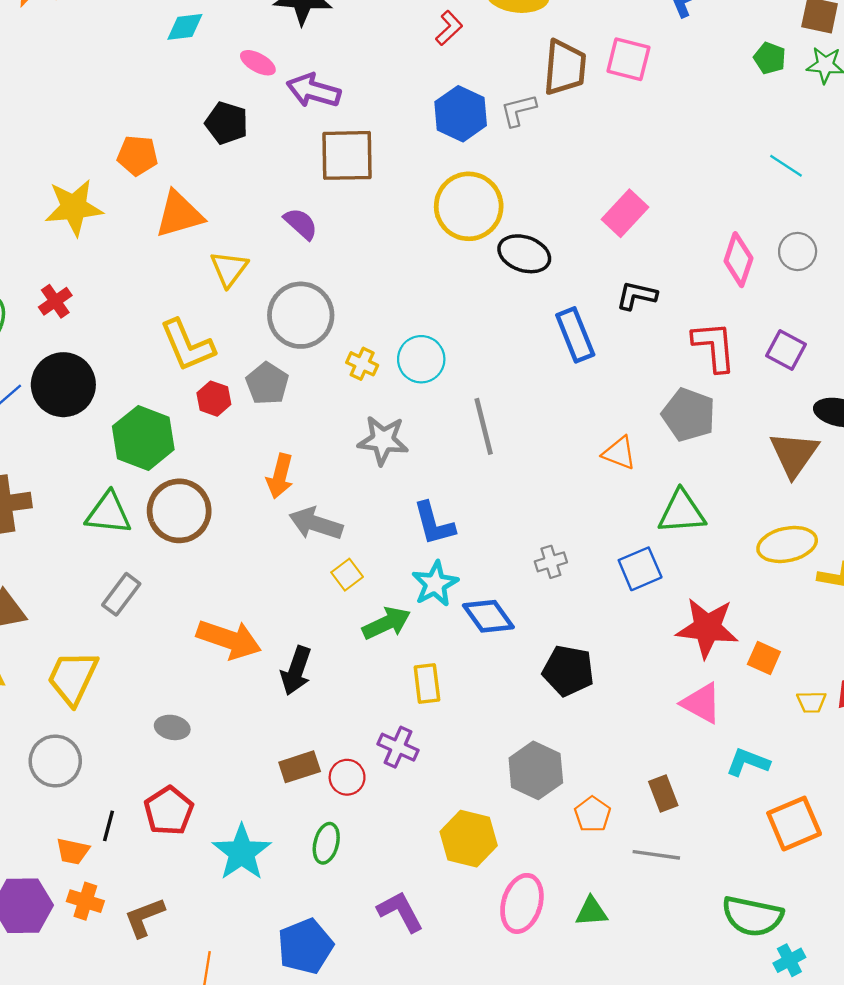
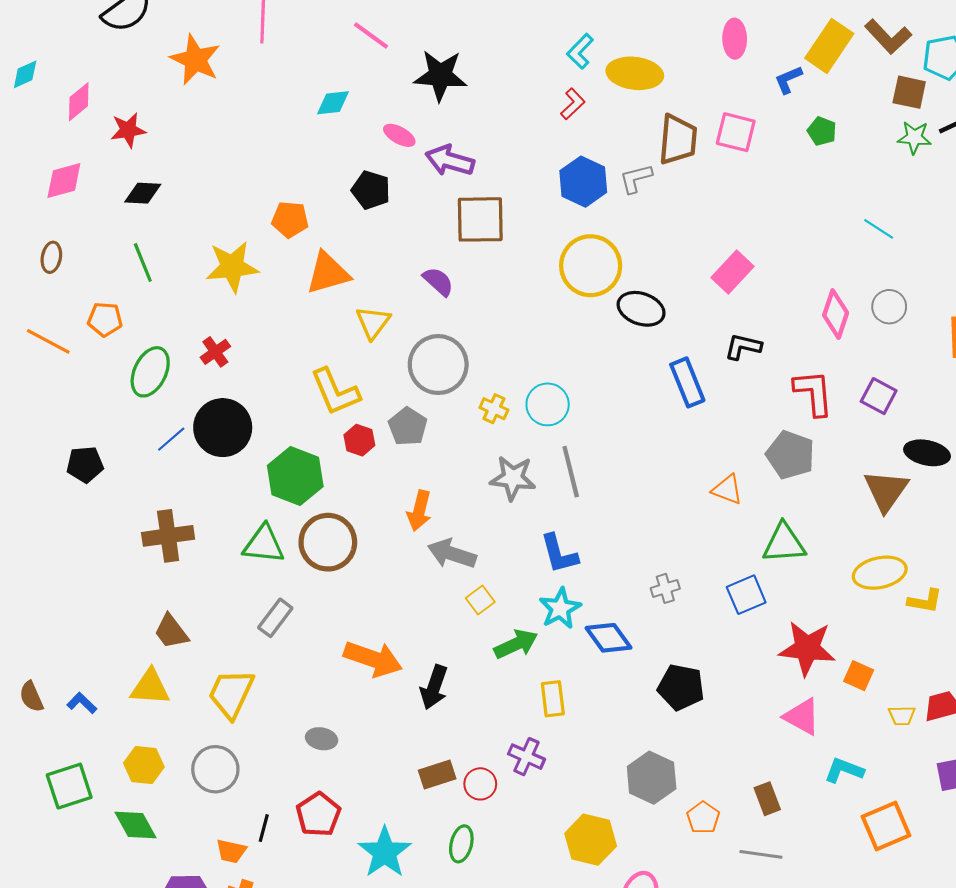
green pentagon: (770, 58) -> (822, 131), moved
gray line: (484, 426) -> (571, 472), moved

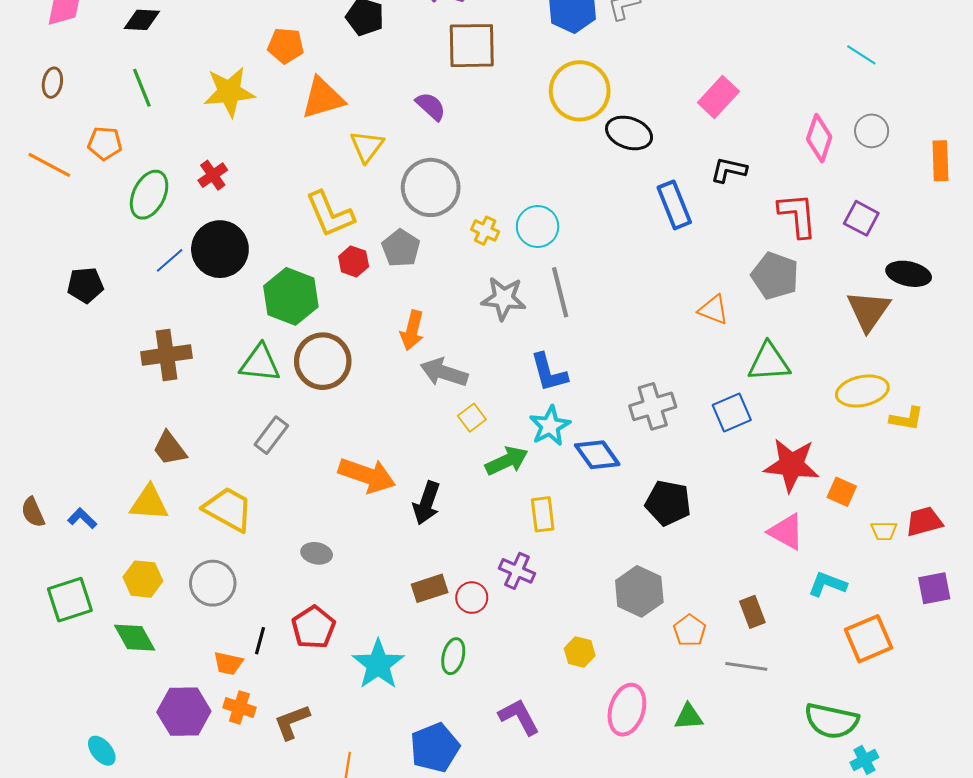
gray cross: (665, 588) -> (653, 406), size x1.6
yellow trapezoid: (231, 694) -> (228, 509), turned 94
yellow hexagon: (591, 840) -> (580, 652), size x0.6

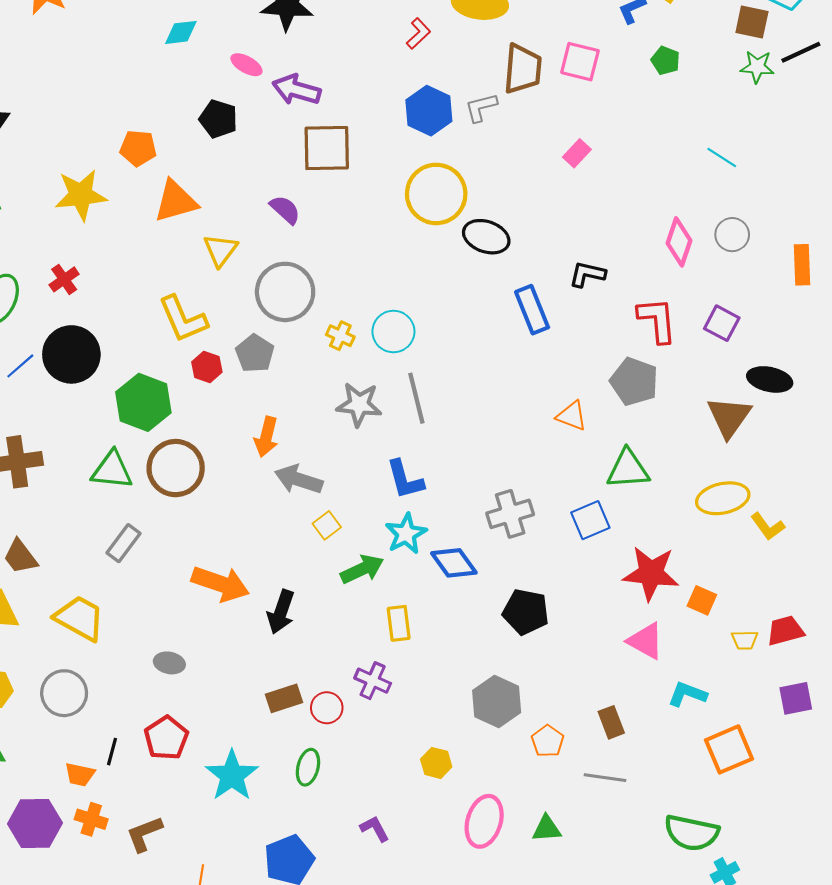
pink rectangle: (718, 97) -> (577, 153), moved, size x0.7
yellow L-shape: (907, 419) -> (768, 526), turned 44
purple L-shape: (519, 717) -> (375, 829), size x0.7

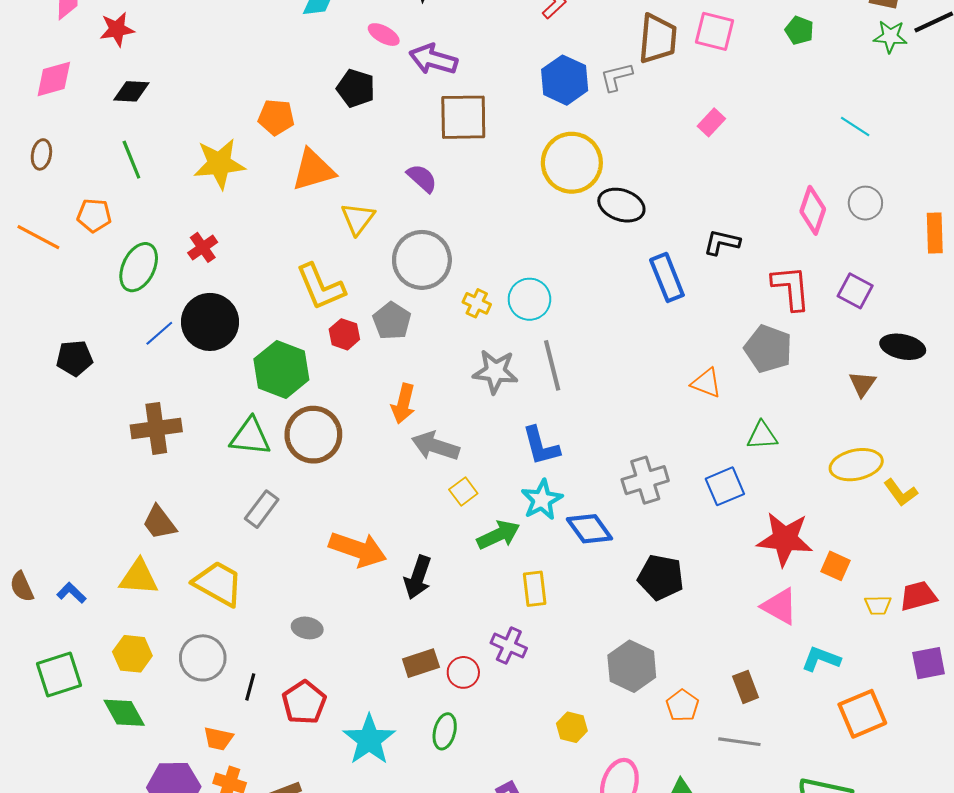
brown triangle: (729, 417) -> (862, 384), size x0.6
green triangle: (628, 469) -> (762, 436), size x0.7
black line: (112, 752) -> (250, 687), moved

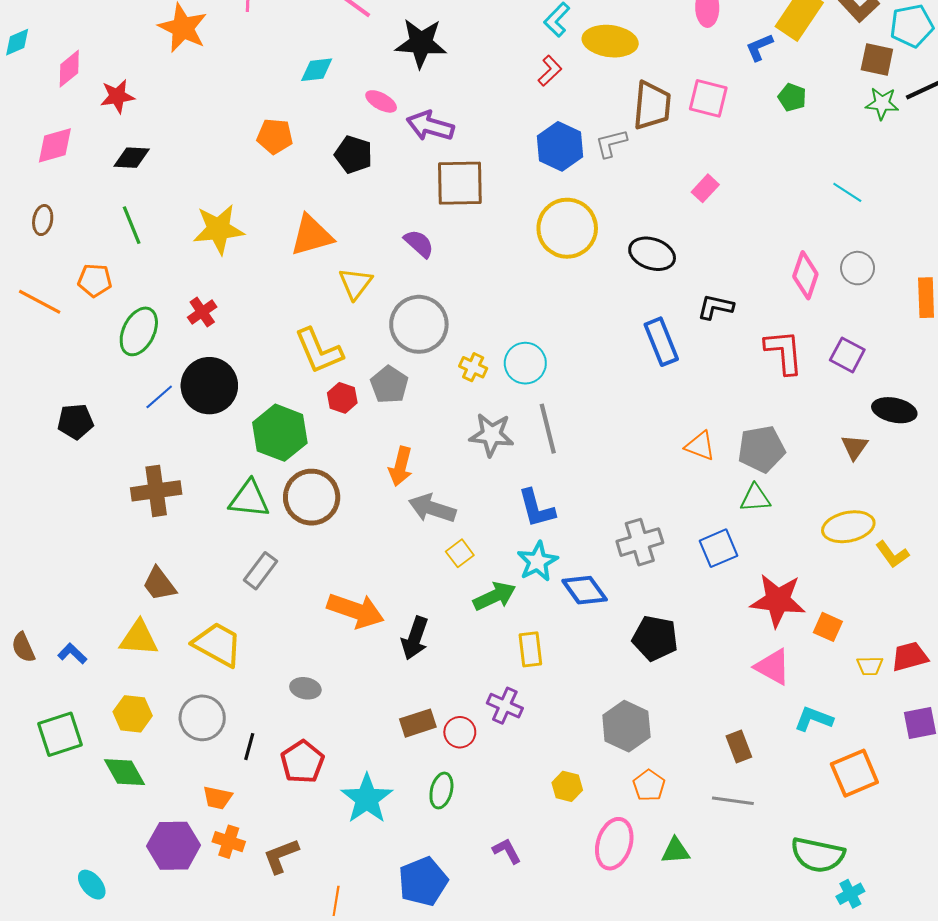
orange pentagon: (276, 117) -> (275, 136), moved
black ellipse: (621, 205) -> (652, 254), moved
gray pentagon: (768, 349) -> (761, 449), moved, turned -30
orange pentagon: (682, 706) -> (649, 785), moved

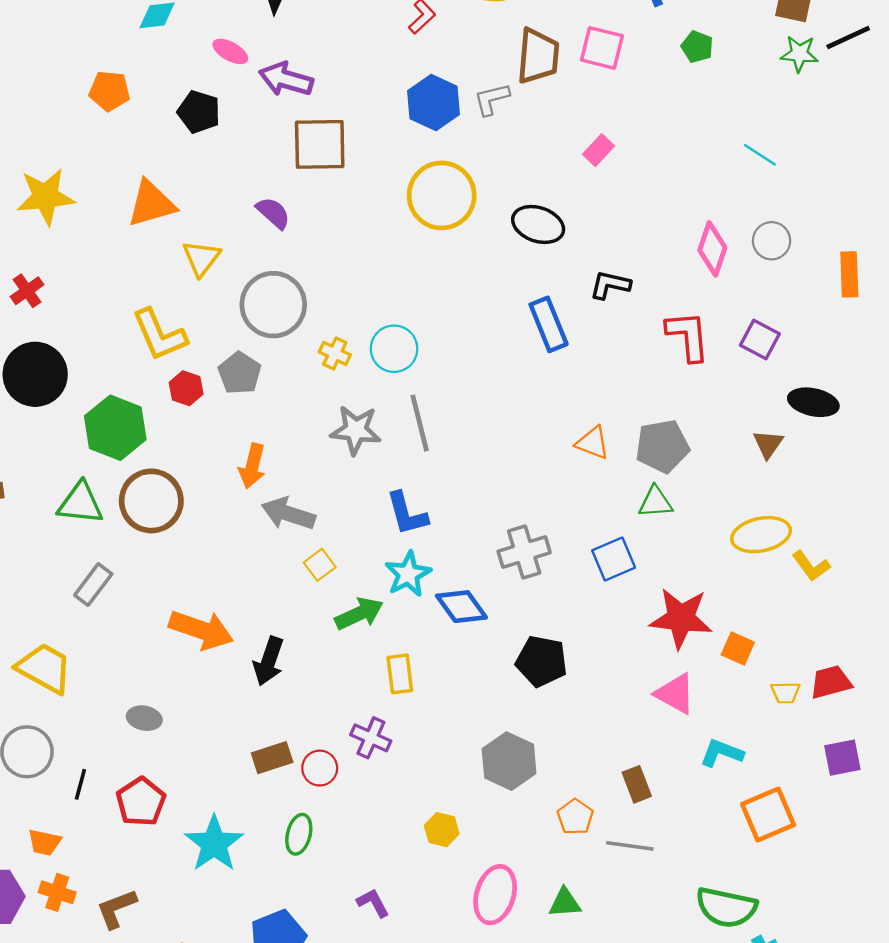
orange pentagon: (649, 785) -> (575, 817), moved

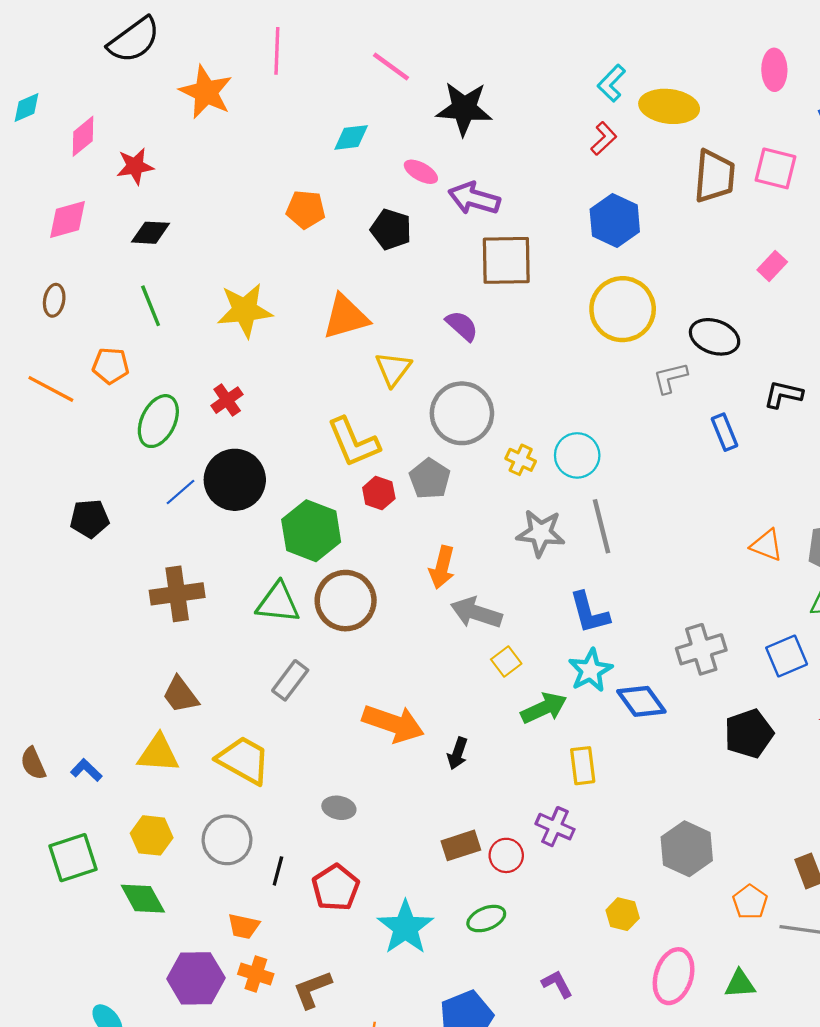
gray L-shape: (492, 99) -> (670, 378), moved
blue rectangle: (549, 324) -> (725, 432), size x0.7
black arrow: (269, 661) -> (457, 753), size x0.7
black pentagon: (542, 661) -> (749, 734), moved, turned -30
green ellipse: (299, 834) -> (486, 919), turned 54

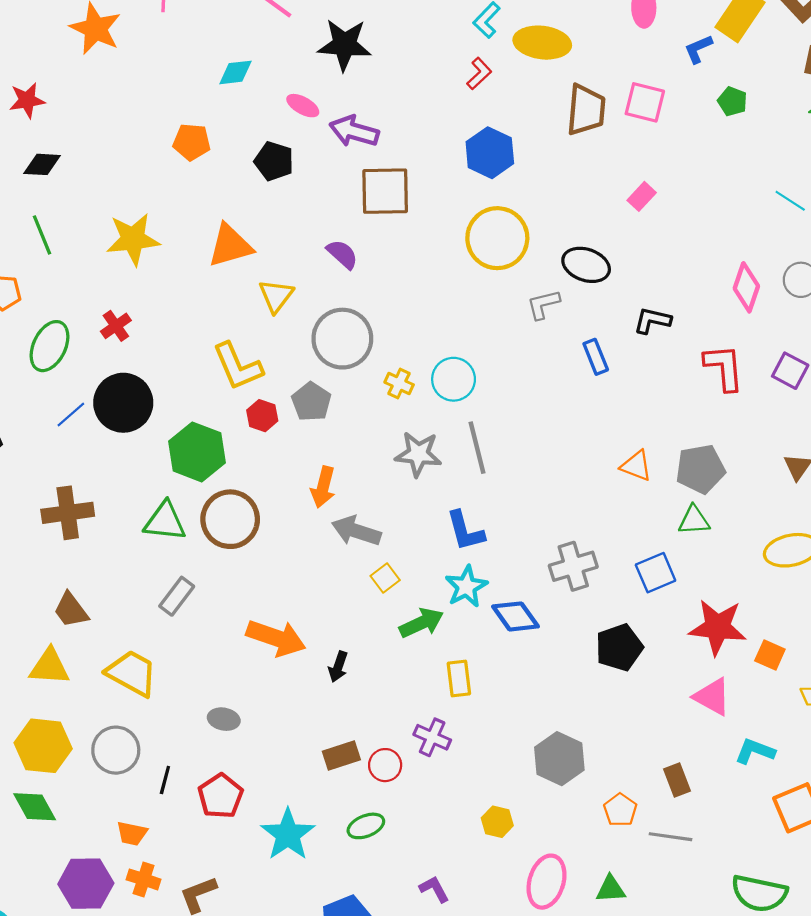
yellow hexagon: (152, 835) -> (43, 746), size x1.4

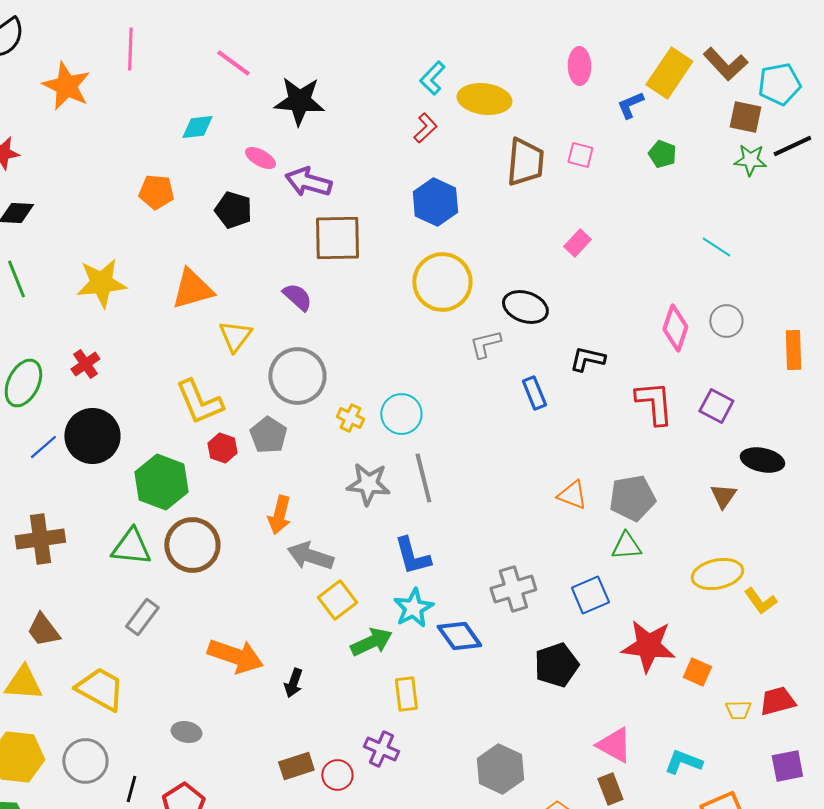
pink square: (645, 102) -> (580, 155), size x0.7
yellow square: (385, 578) -> (337, 600), size x1.4
pink triangle: (712, 697) -> (614, 745), moved

